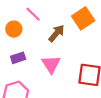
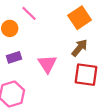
brown arrow: (56, 33) -> (80, 48), moved

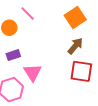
pink triangle: (47, 64) -> (33, 72), moved

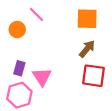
orange square: (75, 18) -> (87, 19), turned 35
purple rectangle: (13, 55) -> (19, 68), moved, turned -56

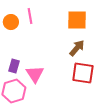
pink line: (37, 14) -> (30, 16), turned 35
orange circle: (17, 30) -> (11, 22), moved

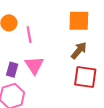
pink line: (30, 16) -> (29, 35), moved
pink triangle: (35, 74) -> (34, 65), moved

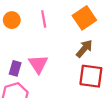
orange square: (79, 21) -> (84, 18), turned -35
pink line: (29, 35) -> (44, 19), moved

